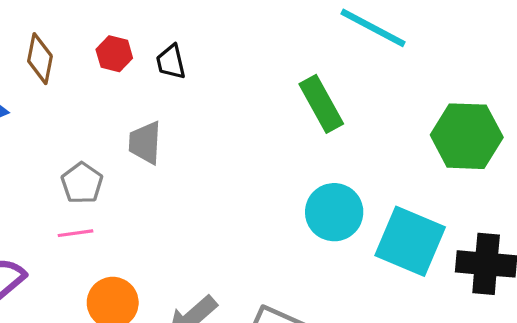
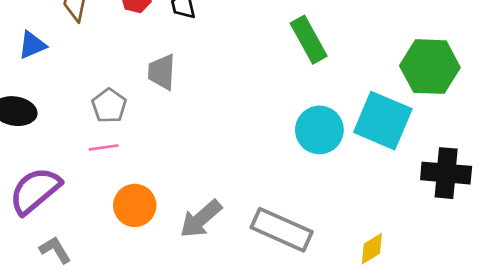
cyan square: (410, 241) -> (383, 121), moved

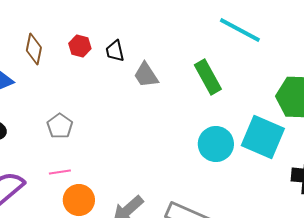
gray trapezoid: (162, 72) -> (146, 75), moved, turned -36
pink line: (104, 147) -> (60, 172), moved

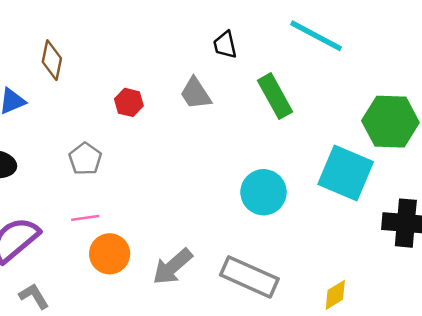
red hexagon: (80, 46) -> (129, 102), moved
black trapezoid: (115, 51) -> (225, 45), moved
cyan circle: (216, 144) -> (263, 192), moved

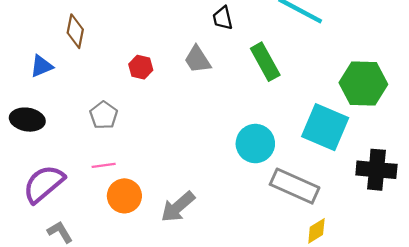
gray rectangle: (249, 277) -> (295, 186), moved

